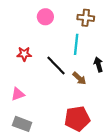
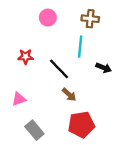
black arrow: (98, 65) -> (104, 68), turned 128
brown arrow: (79, 78) -> (69, 95), moved
gray rectangle: (22, 124) -> (34, 130), moved, turned 30

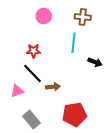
red star: (26, 57) -> (33, 51), moved
black line: (59, 69) -> (32, 73), moved
brown arrow: (69, 95) -> (53, 87), moved, turned -48

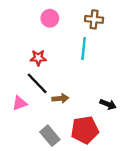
black arrow: (95, 62) -> (108, 104), moved
gray rectangle: (31, 120) -> (50, 136), moved

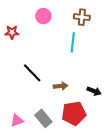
red star: (38, 58) -> (12, 32), moved
brown arrow: (60, 98) -> (61, 86), moved
pink triangle: (20, 103) -> (17, 121), moved

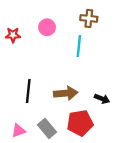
pink circle: (43, 16) -> (47, 27), moved
black line: (32, 73) -> (28, 91), moved, turned 50
brown arrow: (61, 86) -> (66, 93), size x1.5

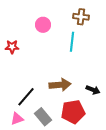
red star: (13, 35) -> (12, 47), moved
black line: (28, 91) -> (26, 97), moved, turned 35

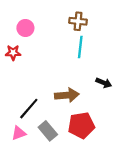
brown cross: (81, 17) -> (78, 21), moved
pink circle: (43, 25) -> (25, 28), moved
black arrow: (93, 90) -> (104, 83), moved

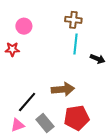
black arrow: (104, 83) -> (98, 59), moved

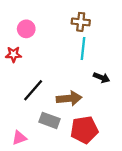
black arrow: (98, 59) -> (102, 78), moved
black line: (27, 102) -> (33, 90), moved
gray rectangle: (45, 123) -> (49, 120), moved, turned -30

